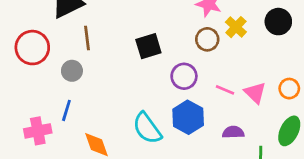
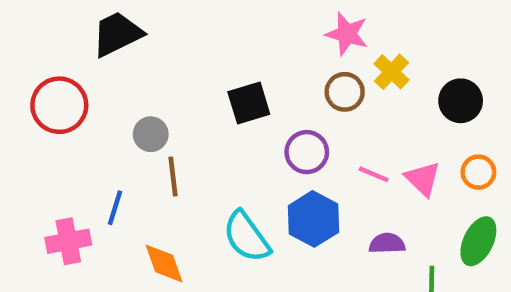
black circle: (278, 22) -> (461, 101), moved
brown line: (87, 38) -> (173, 177), moved
gray circle: (72, 71) -> (151, 134), moved

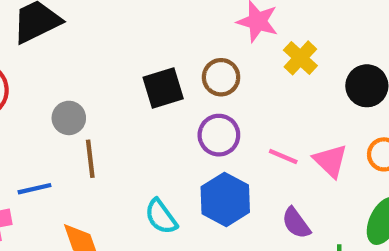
brown circle: (345, 92) -> (221, 77), moved
blue line: (115, 208) -> (34, 189), turned 60
cyan semicircle: (247, 237) -> (161, 217), size x0.7
purple semicircle: (387, 243) -> (296, 223), turned -124

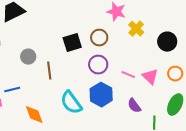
brown line: (90, 159) -> (49, 71), moved
cyan semicircle: (161, 217) -> (71, 103), size x1.4

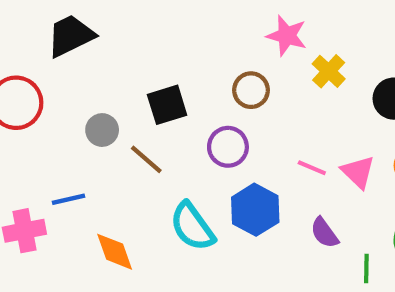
black square: (72, 43) -> (167, 105), moved
purple circle: (98, 65) -> (228, 147), moved
brown line: (49, 71) -> (146, 159), turned -42

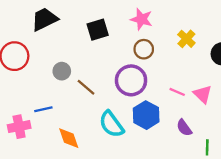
pink star: (287, 36) -> (141, 19), moved
black square: (167, 105) -> (98, 30), moved
purple circle: (228, 147) -> (131, 80), size x1.4

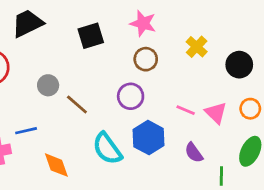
purple circle: (131, 80) -> (131, 96), size x0.7

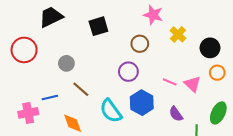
pink star: (143, 23) -> (153, 15), moved
brown line: (77, 105) -> (81, 89), moved
orange circle: (250, 109) -> (217, 73), moved

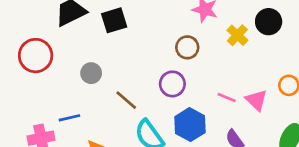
black square: (98, 26) -> (114, 20), moved
black circle: (210, 48) -> (269, 22), moved
brown line: (81, 89) -> (126, 100), moved

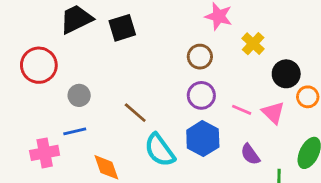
black circle: (269, 22) -> (286, 74), moved
gray circle: (91, 73) -> (79, 95), moved
purple circle: (172, 84) -> (201, 95), moved

